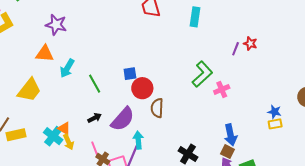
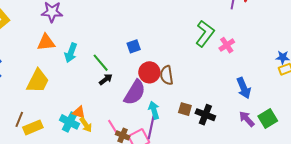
red circle: (142, 88) -> (149, 72), moved
black arrow: (95, 118) -> (106, 79), moved
brown square: (228, 152) -> (185, 109), moved

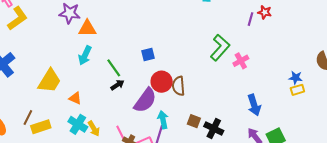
orange triangle: (46, 42) -> (87, 28), moved
orange triangle: (79, 112) -> (75, 98), moved

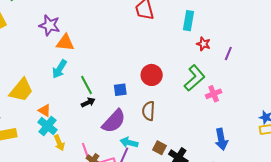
red star: (265, 12) -> (203, 44), moved
blue square: (148, 54) -> (120, 90), moved
red circle: (162, 82) -> (152, 75), moved
cyan arrow: (163, 120) -> (129, 142), turned -72
cyan cross: (78, 124) -> (47, 126), moved

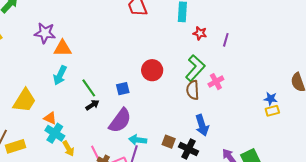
brown semicircle: (149, 111) -> (193, 90), moved
blue arrow: (221, 139) -> (202, 125), moved

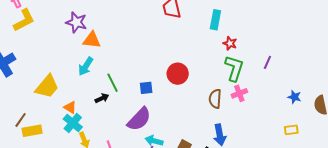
purple line: (226, 40) -> (267, 62), moved
green L-shape: (195, 68) -> (234, 68), moved, turned -32
blue star: (271, 99) -> (294, 97), moved
black arrow: (92, 105) -> (102, 98), moved

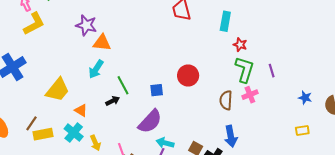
purple line: (267, 62) -> (272, 71), moved, turned -40
cyan cross: (73, 123) -> (74, 133), moved

